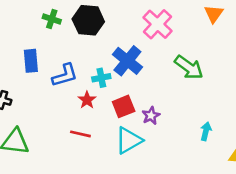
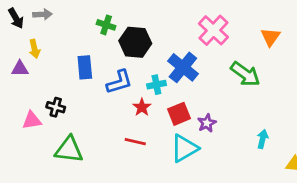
orange triangle: (214, 14) -> (270, 37), moved
black hexagon: (88, 20) -> (135, 42), moved

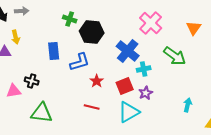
cyan cross: (156, 85) -> (144, 69), moved

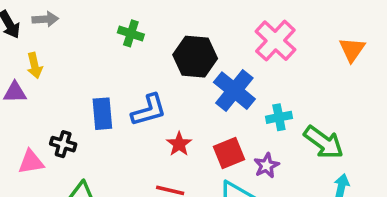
black hexagon: (92, 32) -> (195, 57), moved
blue rectangle: (54, 51) -> (102, 114), moved
green arrow: (175, 56) -> (324, 142), moved
cyan cross: (144, 69) -> (279, 117), moved

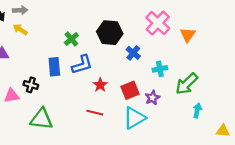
green cross: (131, 33) -> (71, 39), moved, turned 32
orange triangle: (352, 50) -> (188, 35), moved
yellow arrow: (35, 66) -> (20, 29), moved, turned 136
blue cross: (234, 91) -> (133, 53), size x0.6
green arrow: (324, 142) -> (187, 84), turned 100

